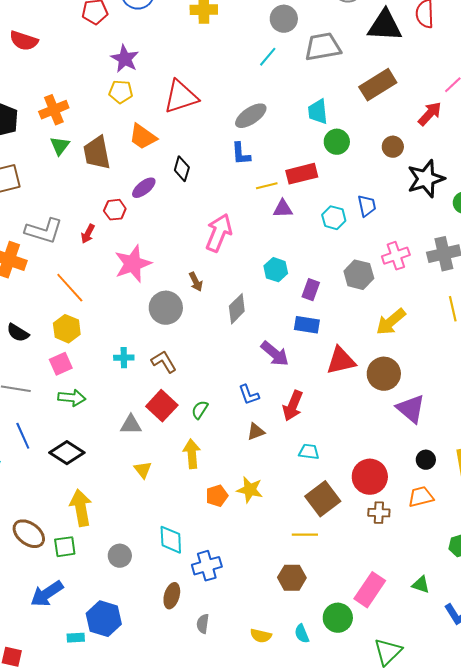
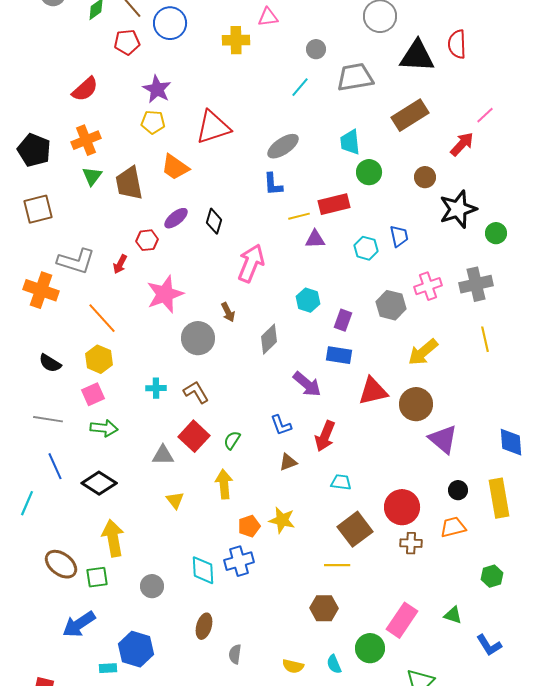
gray circle: (284, 19) -> (316, 49), size x0.7
red semicircle: (24, 41) -> (85, 89), moved, turned -60
black diamond: (182, 169) -> (214, 221), moved
blue cross: (207, 566) -> (239, 561), moved

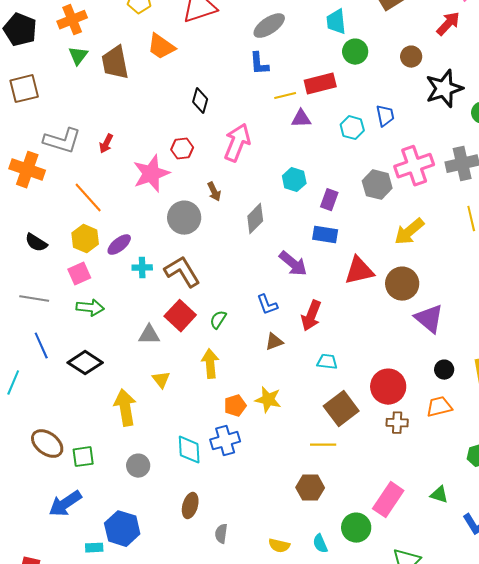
purple ellipse: (176, 218) -> (119, 245), moved
red hexagon: (147, 240) -> (182, 149), moved
pink cross: (428, 286) -> (414, 166), size x1.4
brown L-shape: (196, 392) -> (182, 272), size x1.4
yellow arrow: (113, 538) -> (125, 408), moved

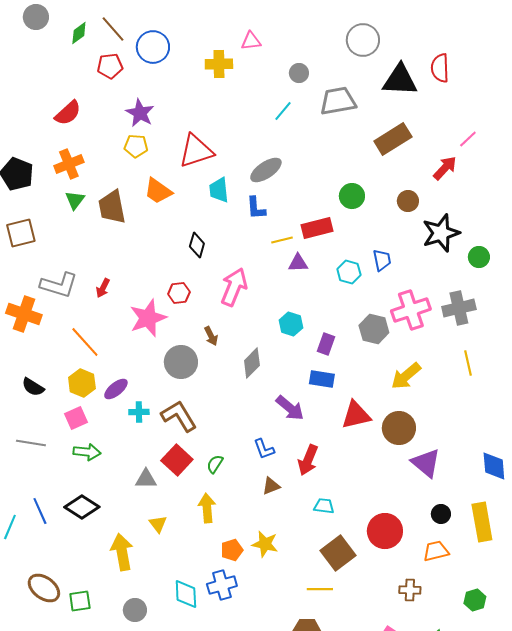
cyan trapezoid: (336, 22) -> (219, 190), moved
blue line: (41, 346) -> (40, 511), moved
brown cross: (397, 423) -> (410, 590), moved

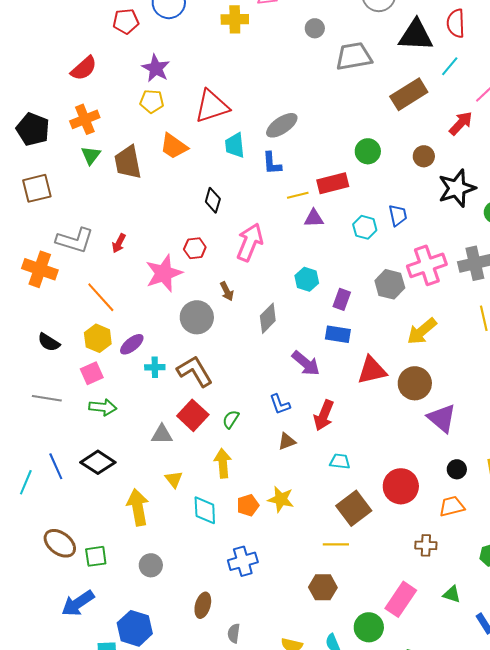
cyan line: (283, 111) -> (450, 66), moved
blue cross: (222, 585) -> (243, 561), moved
cyan diamond: (186, 594) -> (205, 510), moved

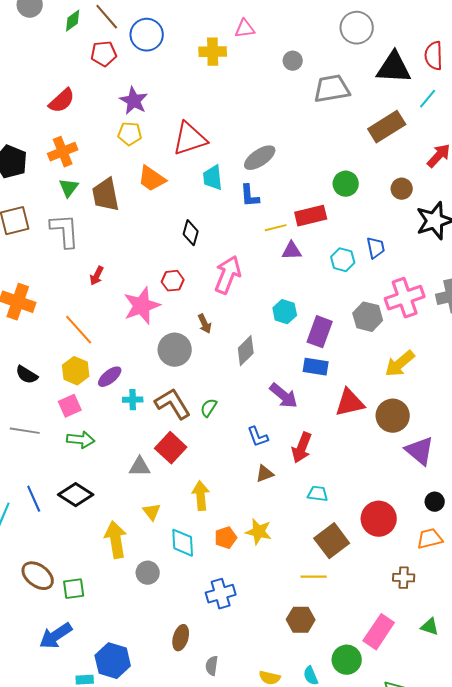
gray L-shape: (75, 240) -> (65, 231), moved, turned -111
purple rectangle: (342, 299) -> (320, 332), size x1.4
green semicircle: (231, 419) -> (209, 408), moved
gray circle: (151, 565) -> (148, 573), moved

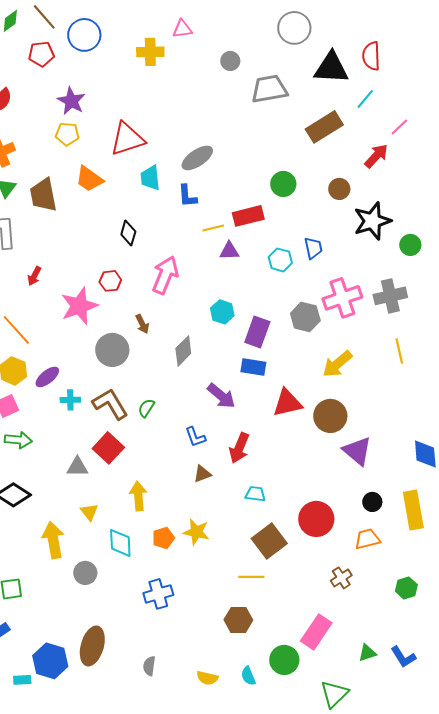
brown cross: (404, 578) -> (341, 578), turned -35
green triangle: (430, 627) -> (367, 653), moved, turned -36
brown ellipse: (181, 638) -> (92, 646), moved, size x1.5

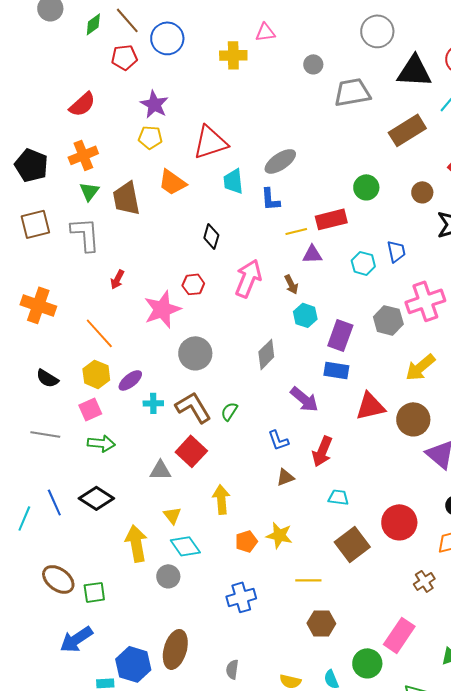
brown arrow: (142, 324) -> (291, 284), moved
cyan diamond: (120, 543) -> (185, 546), moved, turned -32
yellow line: (251, 577) -> (308, 580), moved

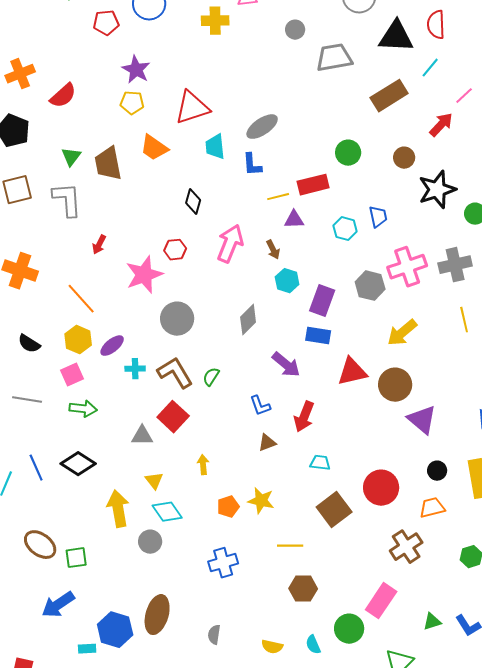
red semicircle: (82, 104) -> (63, 96), moved
orange cross: (83, 155) -> (20, 74), moved
yellow arrow: (221, 499) -> (203, 465), size x0.7
brown cross: (424, 581) -> (406, 547), size x1.5

